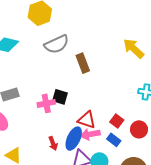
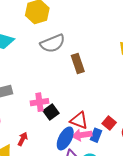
black square: (60, 97) -> (51, 112), moved, turned 35
blue rectangle: (114, 140) -> (96, 135), moved, turned 72
red arrow: (53, 143) -> (23, 139), moved, turned -136

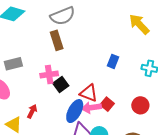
brown rectangle: (78, 64) -> (57, 40), moved
red square: (109, 123) -> (107, 104), moved
blue rectangle: (96, 135) -> (113, 61), moved

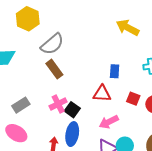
red triangle: (89, 93) -> (102, 94), moved
red square: (107, 104) -> (133, 99), moved
blue ellipse: (75, 111) -> (72, 134), moved

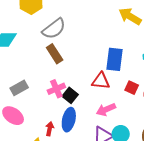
blue rectangle: (115, 71) -> (115, 59), size x1.6

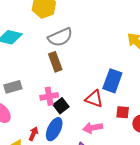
red square: (132, 88) -> (123, 112), turned -32

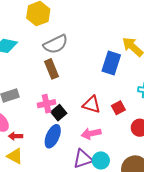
blue rectangle: (112, 81) -> (111, 63), moved
red square: (123, 112) -> (118, 108), moved, turned -32
red arrow: (33, 134) -> (16, 136), moved, turned -112

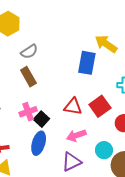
gray semicircle: (56, 44) -> (29, 52), size x0.7
red square: (118, 108) -> (100, 106), size x1.5
cyan circle: (101, 160) -> (104, 150), moved

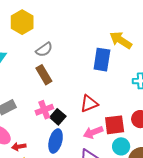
red square: (100, 106) -> (115, 125), moved, turned 30
red triangle: (73, 107) -> (89, 104), turned -30

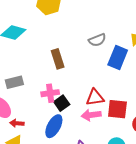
gray semicircle: (44, 50) -> (97, 40), moved
red square: (115, 125) -> (117, 109), moved
pink arrow: (93, 132) -> (91, 115), moved

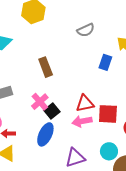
gray semicircle: (97, 40) -> (86, 30), moved
blue rectangle: (118, 57) -> (105, 62), size x0.7
pink cross: (50, 93) -> (40, 102), turned -30

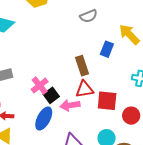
brown rectangle: (46, 67) -> (82, 66), moved
pink arrow: (82, 121) -> (70, 105), moved

